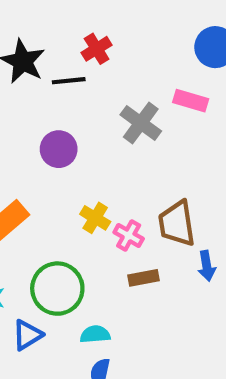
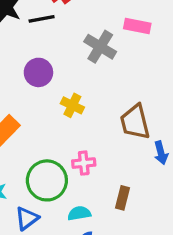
yellow cross: (95, 218) -> (72, 105), moved
pink cross: (129, 235) -> (84, 163), moved, turned -30
brown rectangle: (144, 278) -> (122, 198), moved, turned -60

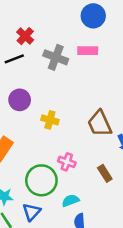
gray cross: (100, 47) -> (56, 57), moved
pink cross: (84, 163) -> (67, 162), turned 36
brown rectangle: (122, 198) -> (105, 173), moved, turned -36

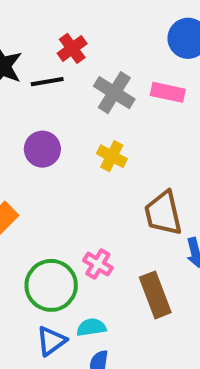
yellow cross: (50, 120) -> (112, 156), moved
brown rectangle: (105, 173) -> (155, 295), size x1.5
blue triangle: (32, 212) -> (51, 341), moved

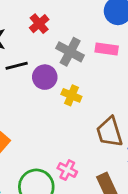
black line: (47, 82) -> (17, 66), moved
purple circle: (42, 149) -> (45, 77), moved

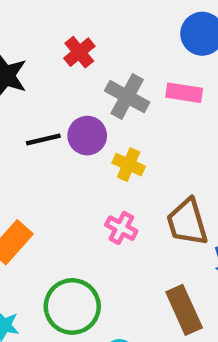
black line: (17, 66) -> (43, 140), moved
pink cross: (67, 170) -> (121, 228), moved

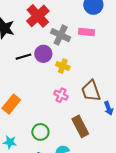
red cross: (79, 52) -> (38, 16), size x1.6
green circle: (72, 306) -> (40, 132), size x0.7
brown rectangle: (184, 310) -> (80, 126), moved

